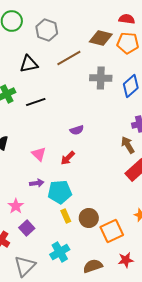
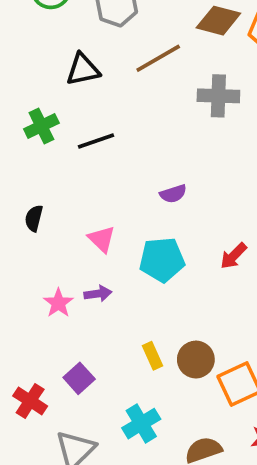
red arrow: (68, 158) -> (234, 256), moved
cyan pentagon: (60, 192) -> (162, 260), moved
pink star: (16, 206) -> (58, 303), moved

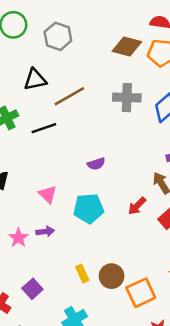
brown line: (158, 58) -> (69, 96), moved

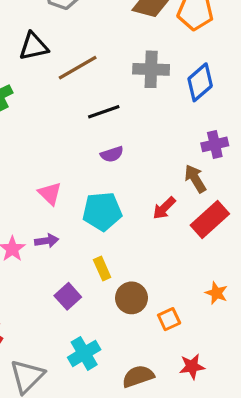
black line: (44, 128) -> (104, 112), moved
yellow rectangle: (82, 274) -> (102, 269), moved
purple square: (32, 289) -> (68, 296), moved
orange square: (141, 293) -> (169, 319), size x0.6

